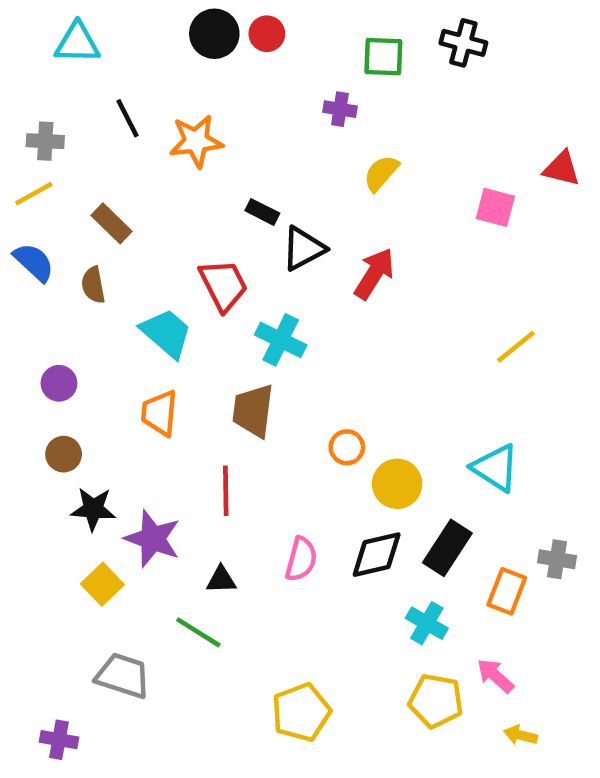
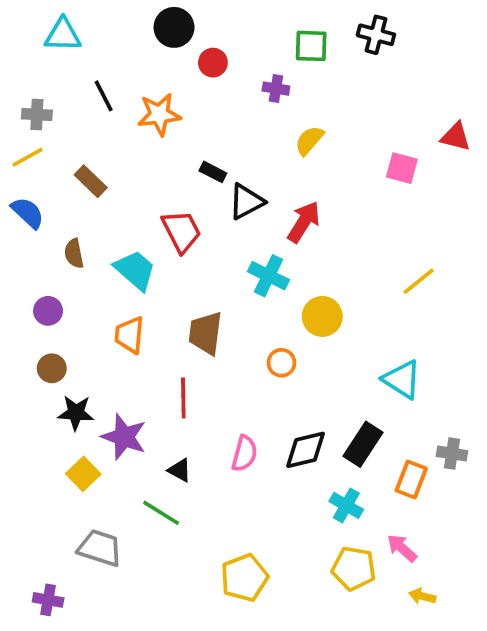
red circle: (267, 34) -> (213, 63), moved
brown semicircle: (93, 285) -> (74, 253), moved
cyan cross: (281, 340) -> (269, 276), moved
yellow circle: (397, 484) -> (322, 316), moved
black triangle: (221, 580) -> (180, 470), turned 30

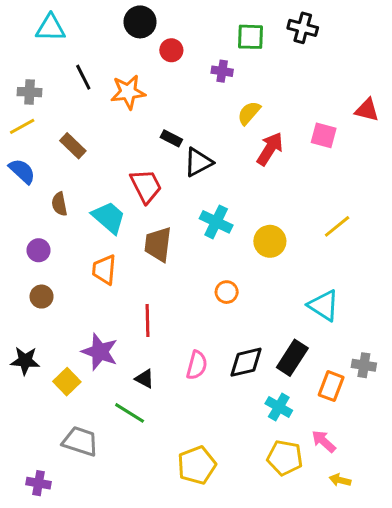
red arrow: (304, 222) -> (270, 149), moved
yellow circle: (322, 316) -> (270, 241), moved
brown trapezoid: (206, 333) -> (158, 244), moved
black star: (76, 413) -> (25, 361), moved

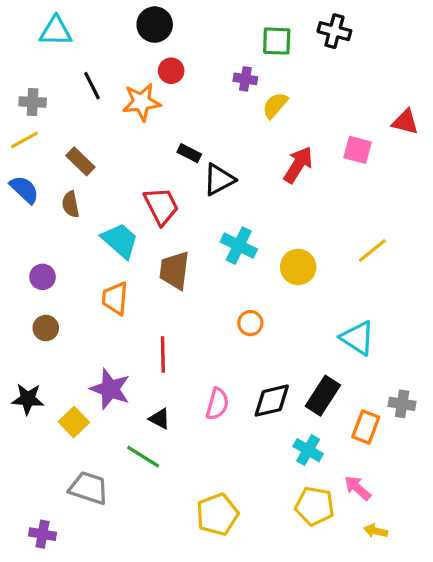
red circle: (171, 50) -> (171, 71), moved
yellow semicircle: (249, 113) -> (275, 105), moved
brown semicircle: (59, 204) -> (71, 204), moved

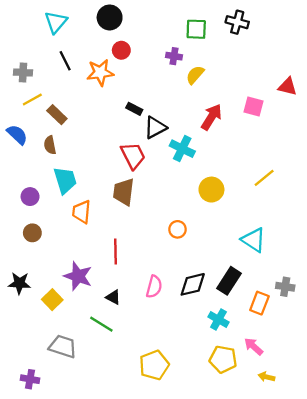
cyan triangle: (56, 31) -> (56, 22), moved, turned -50
yellow line: (24, 140) -> (32, 99), moved
red trapezoid: (161, 206) -> (133, 156), moved
cyan trapezoid: (120, 241) -> (65, 180), moved, turned 32
cyan cross: (239, 246) -> (182, 149), moved

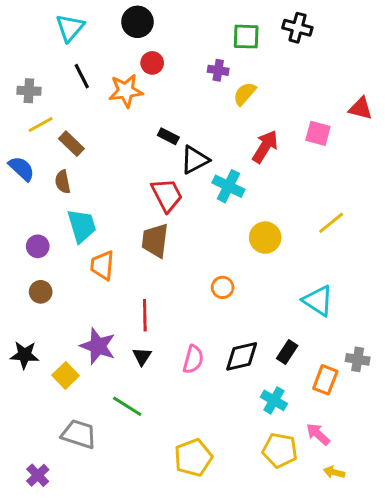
black rectangle: (229, 281) -> (287, 352), size x0.7
black triangle: (113, 297) -> (142, 356), moved, turned 35
purple cross: (30, 379) -> (38, 475), turned 36

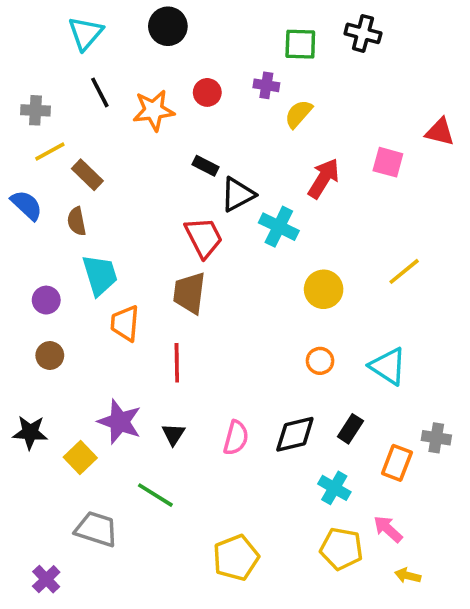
red circle: (152, 63) -> (207, 92), moved
orange circle: (223, 287) -> (320, 361), moved
red line: (145, 315) -> (177, 363), moved

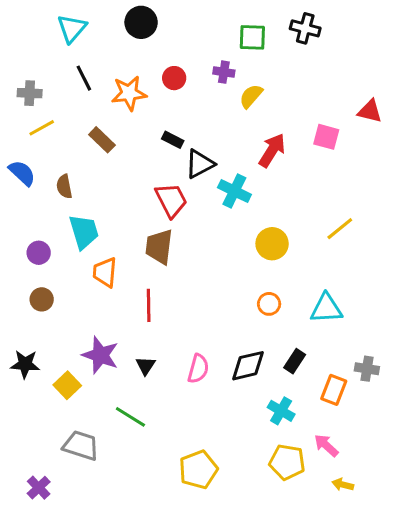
brown rectangle: (87, 175) -> (102, 140), moved
cyan triangle: (388, 366) -> (326, 308), turned -36

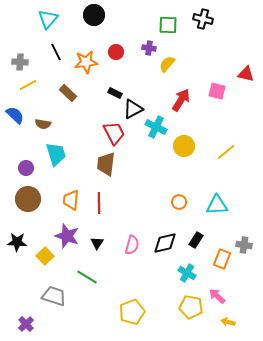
brown semicircle: (64, 186) -> (43, 124), turned -70
yellow circle: (272, 244) -> (184, 146), moved
orange trapezoid: (105, 272) -> (71, 200), moved
brown circle: (42, 299) -> (28, 199), size x1.6

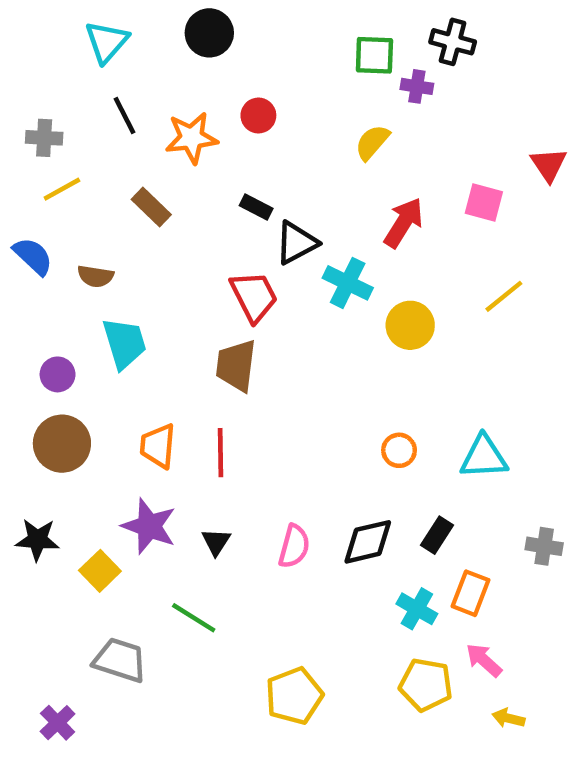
purple cross: (149, 48) -> (417, 86), moved
red triangle: (246, 74) -> (549, 165), turned 42
yellow line: (226, 152) -> (504, 296), moved
orange rectangle: (222, 259) -> (470, 593), moved

